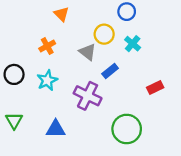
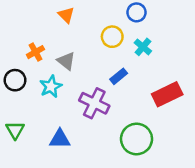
orange cross: (47, 46) -> (35, 52), moved
gray triangle: (88, 52) -> (66, 61), moved
red rectangle: (155, 87) -> (167, 94), size x1.6

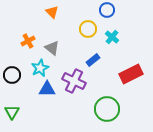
black circle: (15, 80) -> (12, 75), moved
green triangle: (15, 130) -> (12, 112), moved
blue triangle: (60, 139) -> (47, 89), moved

